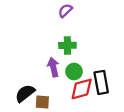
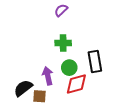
purple arrow: (53, 67) -> (48, 76), moved
black rectangle: (101, 82) -> (95, 61), moved

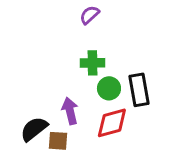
green circle: (69, 68) -> (109, 88), moved

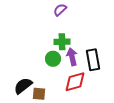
green circle: (109, 88) -> (53, 59), moved
purple arrow: (70, 111) -> (72, 57), moved

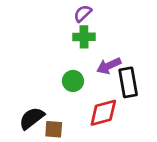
green cross: (62, 42) -> (84, 37), moved
purple arrow: (72, 57) -> (109, 66), moved, turned -102

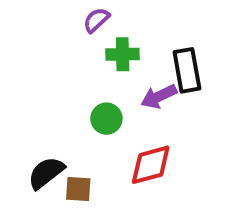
purple semicircle: (83, 13) -> (96, 20), moved
black rectangle: (128, 82) -> (187, 70), moved

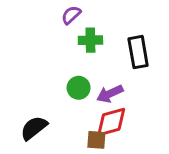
purple arrow: (159, 96) -> (110, 94), moved
brown square: (78, 189) -> (96, 140), moved

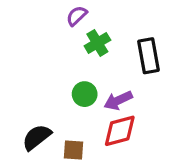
green cross: (90, 40) -> (97, 43), turned -30
brown square: (96, 140) -> (73, 150), moved

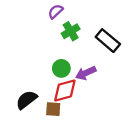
black rectangle: (149, 56) -> (108, 41), turned -40
red diamond: (120, 131) -> (65, 91), moved

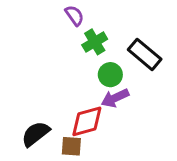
purple semicircle: (56, 11) -> (74, 15), turned 98
green circle: (61, 68) -> (110, 75), moved

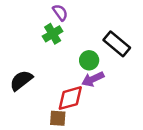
green cross: (95, 42) -> (53, 34), moved
black semicircle: (36, 134) -> (21, 80), moved

